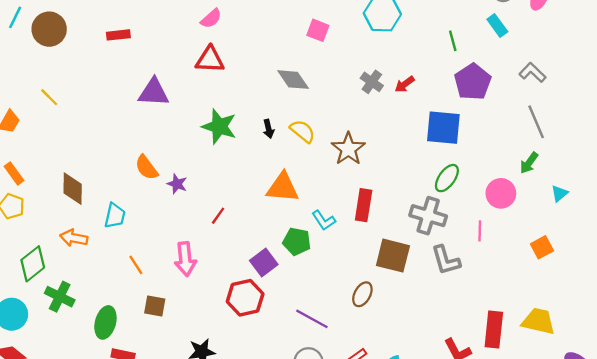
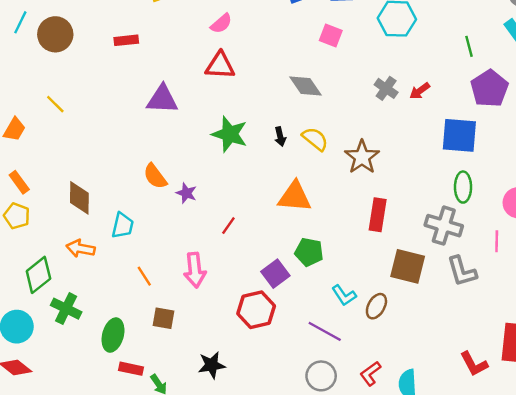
green ellipse: (447, 178) -> (463, 187), turned -36
cyan L-shape: (324, 220) -> (344, 295), moved

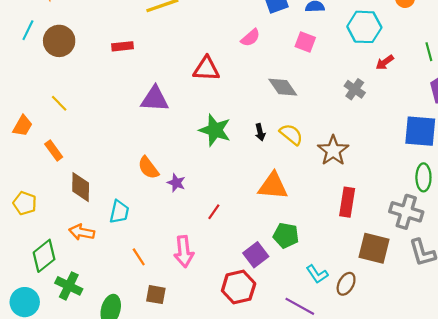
pink semicircle: (221, 23) -> (250, 38), moved
red arrow: (420, 91) -> (385, 62), moved
orange rectangle: (19, 182) -> (54, 151), moved

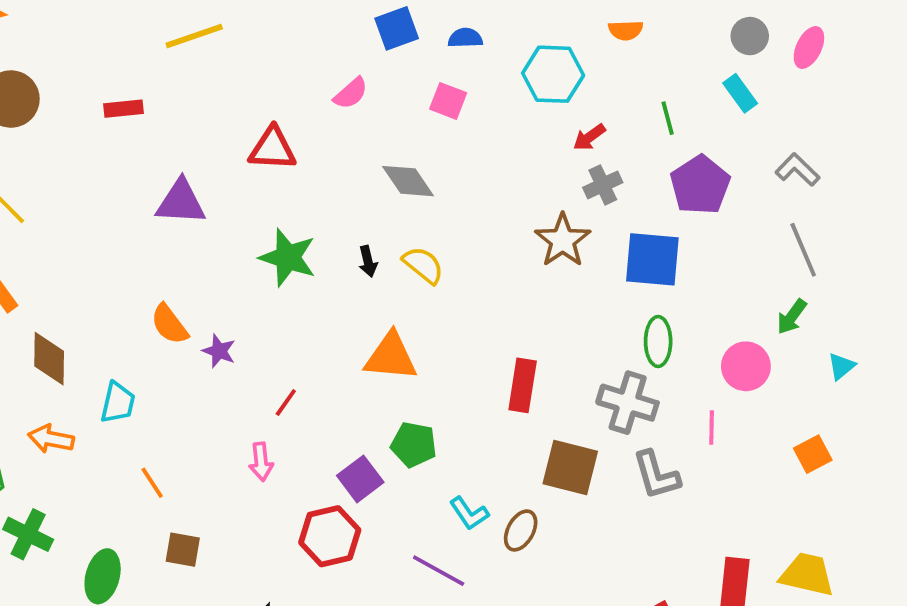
gray cross: (355, 89) -> (603, 185), moved, turned 30
brown star: (333, 151) -> (563, 240), moved
pink arrow: (184, 252) -> (261, 462), moved, size x0.7

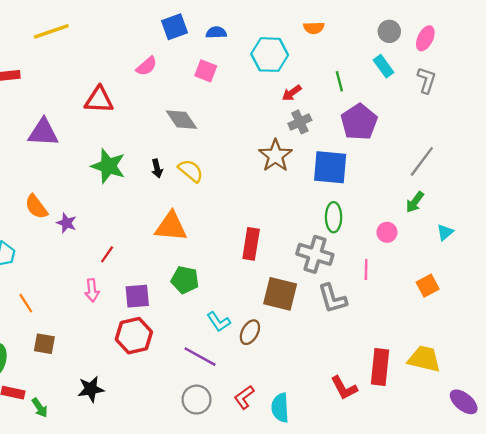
gray L-shape: (797, 170) -> (426, 80), moved, turned 64
gray line: (803, 250) -> (422, 161), turned 60
pink circle: (746, 366) -> (387, 232), size x0.7
purple square: (360, 479) -> (137, 296), moved, turned 32

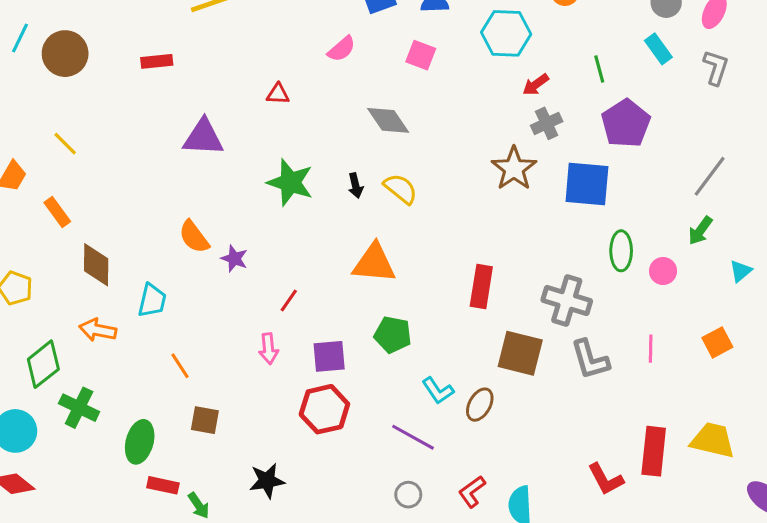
red triangle: (99, 100) -> (278, 94), size x0.6
green ellipse: (334, 217) -> (621, 251), moved
pink line: (366, 269) -> (651, 349), moved
gray circle: (197, 400) -> (408, 495), size x0.7

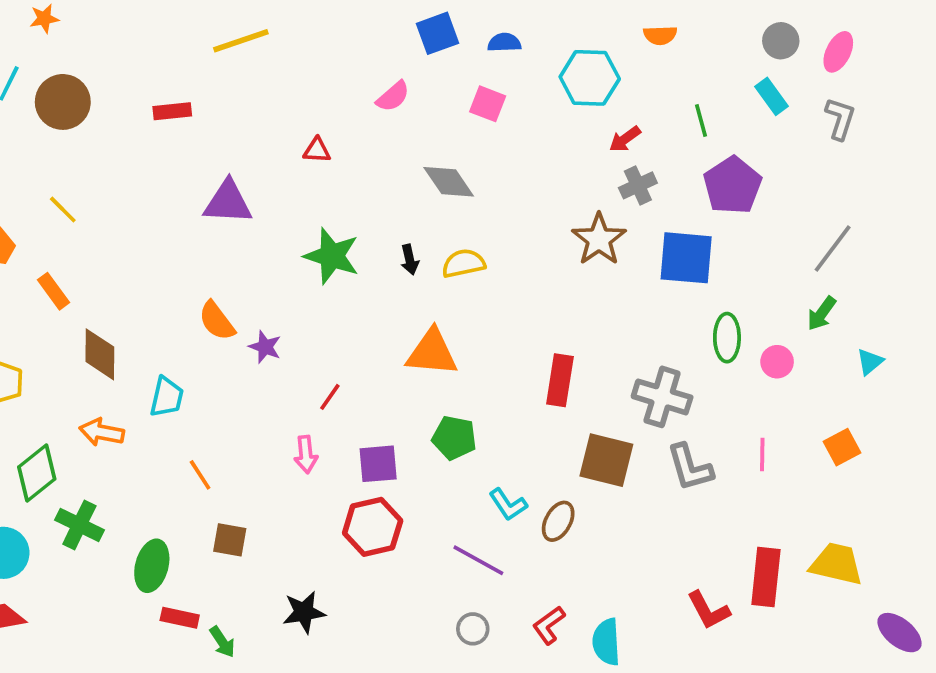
yellow semicircle: (401, 189) -> (464, 263), turned -51

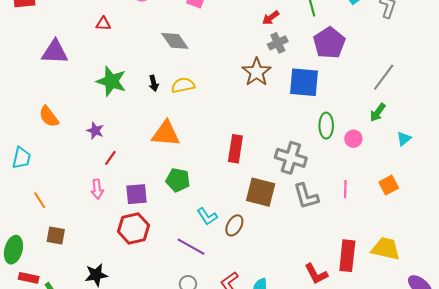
purple star: (265, 347) -> (95, 131), moved

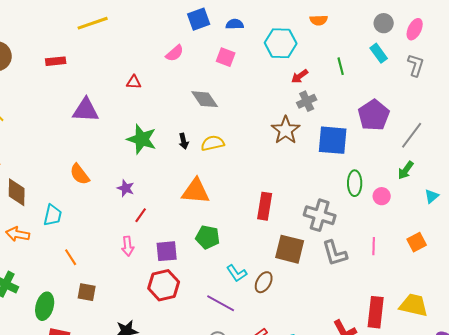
purple pentagon: (329, 43) -> (374, 115), moved

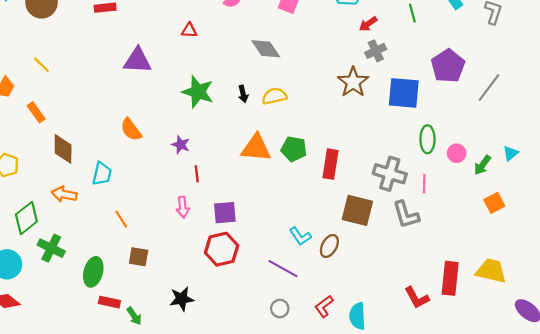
green arrow: (406, 170) -> (482, 165), moved
red line: (141, 215) -> (197, 174), turned -42
green pentagon: (208, 237) -> (294, 149), moved
pink line: (374, 246) -> (424, 183), moved

